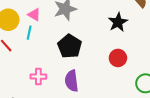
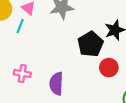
black pentagon: (70, 46) -> (90, 44), moved

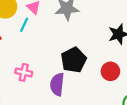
black pentagon: (90, 44) -> (74, 60), moved

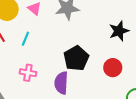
cyan line: (24, 25) -> (25, 39), moved

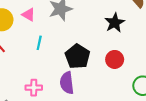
cyan line: (25, 39) -> (39, 43), moved
pink cross: (28, 73) -> (34, 88), moved

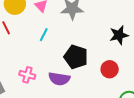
black pentagon: (77, 56) -> (76, 57), turned -30
purple semicircle: (67, 83) -> (59, 79), turned -90

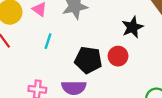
red circle: (110, 69) -> (118, 56), moved

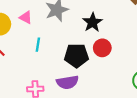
black star: (132, 27) -> (93, 22), moved

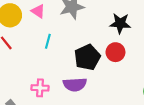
black star: (93, 22) -> (120, 23), moved, turned 30
black pentagon: (76, 56) -> (87, 57), turned -30

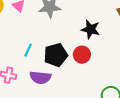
cyan line: (48, 41) -> (28, 50), moved

